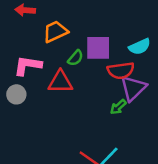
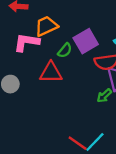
purple square: (98, 48) -> (86, 41), turned -30
pink L-shape: (28, 66) -> (27, 42), moved

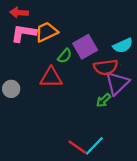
pink L-shape: (27, 42) -> (24, 33), moved

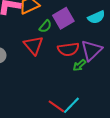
red semicircle: (106, 67) -> (68, 49), moved
red triangle: (51, 77) -> (33, 45), turned 50

